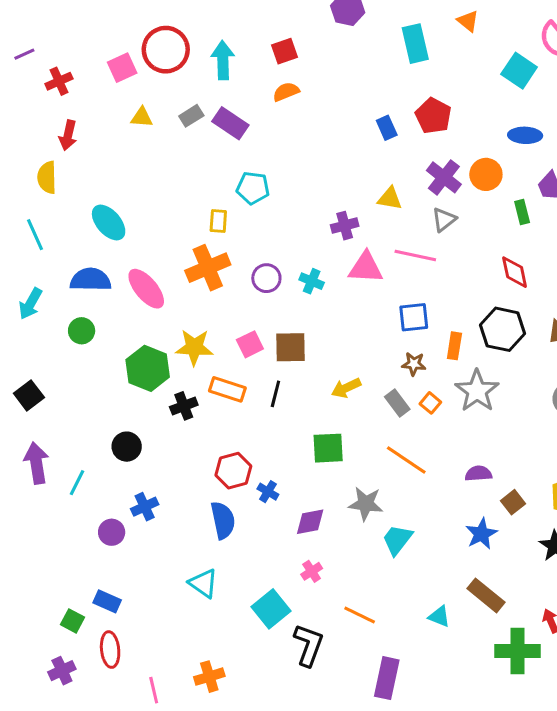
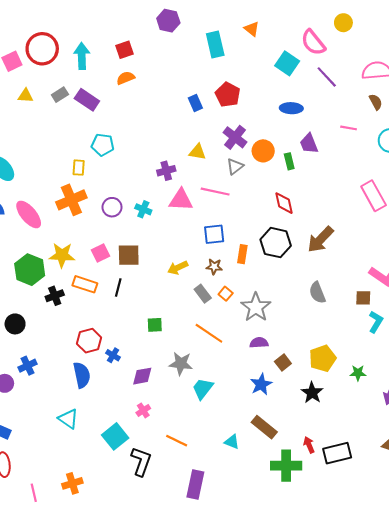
orange circle: (486, 174) -> (263, 151), moved
yellow arrow: (346, 388) -> (178, 268), moved
gray star: (477, 391) -> (256, 307), moved
green square: (328, 448) -> (155, 325), size x0.7

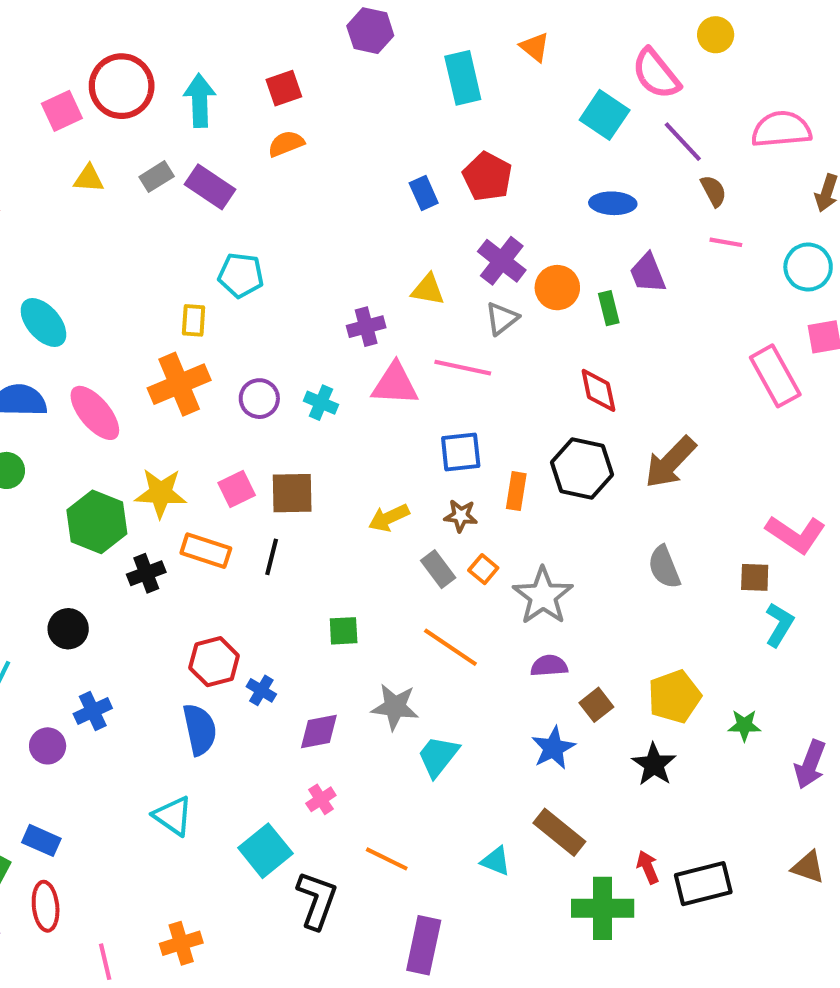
brown semicircle: (376, 102) -> (714, 191), moved

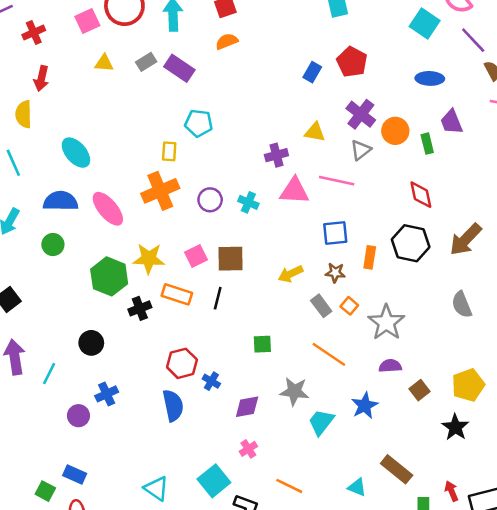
blue rectangle: (424, 193) -> (312, 72), turned 54
blue star: (553, 748) -> (365, 405), moved
cyan triangle: (173, 816) -> (156, 489), moved

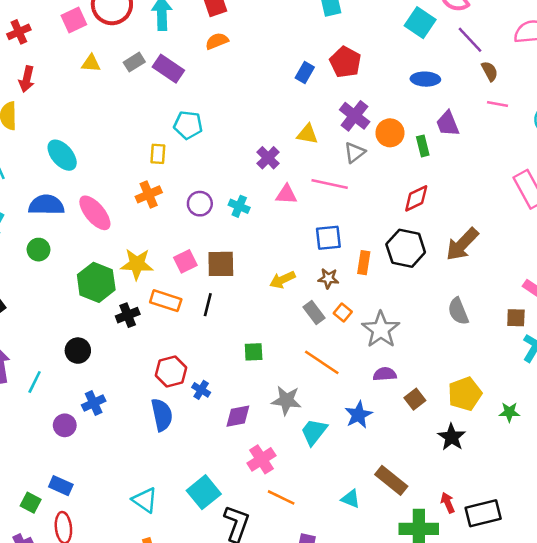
purple cross: (276, 155) -> (268, 158), turned -30
orange cross: (160, 191) -> (149, 194), size x0.7
pink triangle: (294, 191) -> (286, 194), size x0.7
red diamond: (421, 195) -> (416, 198), turned 76
pink cross: (248, 449) -> (261, 459), moved, size x1.5

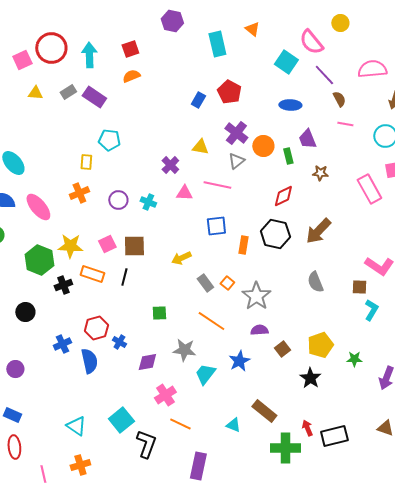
brown star: (328, 278) -> (320, 173), moved
blue cross: (94, 403) -> (62, 344), moved

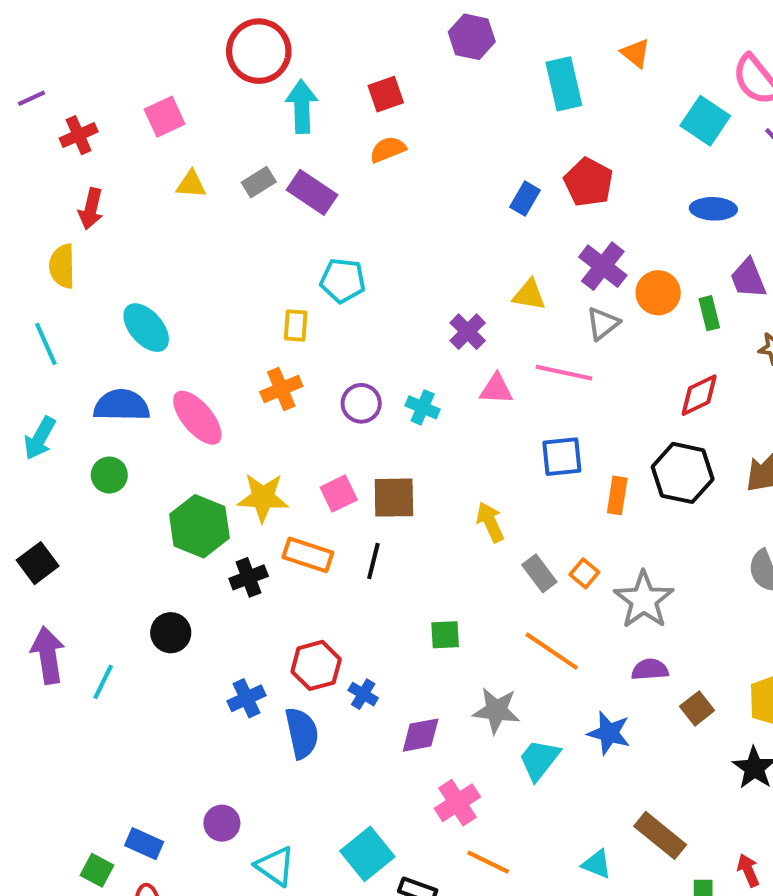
red circle: (51, 48) -> (259, 51), moved
yellow arrow: (181, 258) -> (490, 522), turned 90
blue star: (239, 361) -> (609, 733), turned -30
purple circle: (15, 369) -> (222, 823), moved

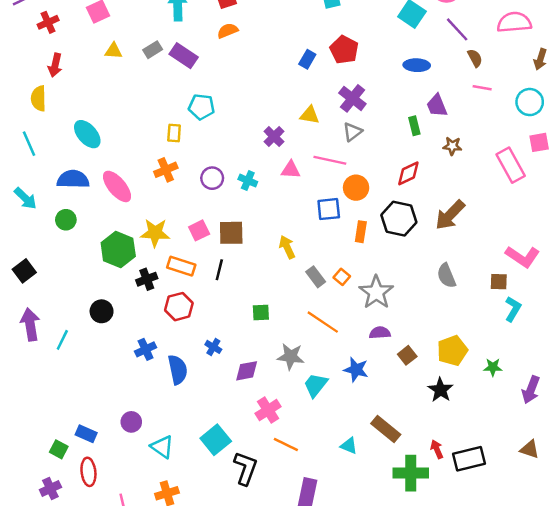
orange circle: (658, 293) -> (356, 188), moved
cyan arrow: (40, 438) -> (25, 198), turned -75
red hexagon: (316, 665) -> (179, 307), moved

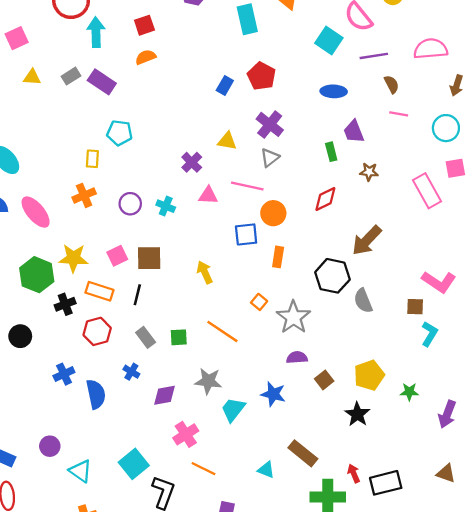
purple line: (457, 29) -> (374, 56), turned -56
black hexagon: (399, 219) -> (332, 276), moved
gray rectangle: (316, 277) -> (146, 337), moved
orange line: (323, 322) -> (222, 331), moved

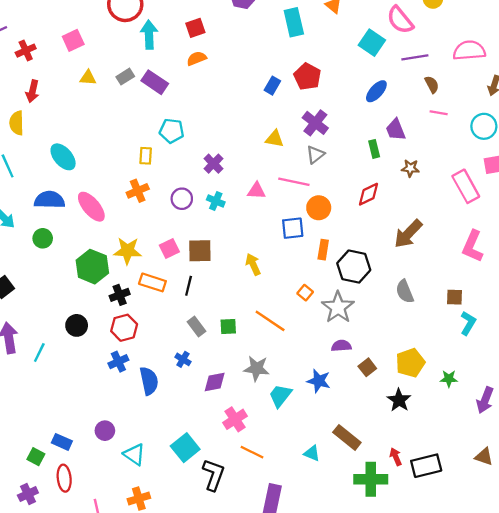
blue ellipse: (334, 91) -> (376, 91), turned -50
purple cross: (192, 162) -> (213, 164), moved
black hexagon: (332, 276) -> (354, 267), moved
pink L-shape: (439, 282) -> (473, 246), moved, turned 80
red hexagon: (97, 331) -> (124, 328), moved

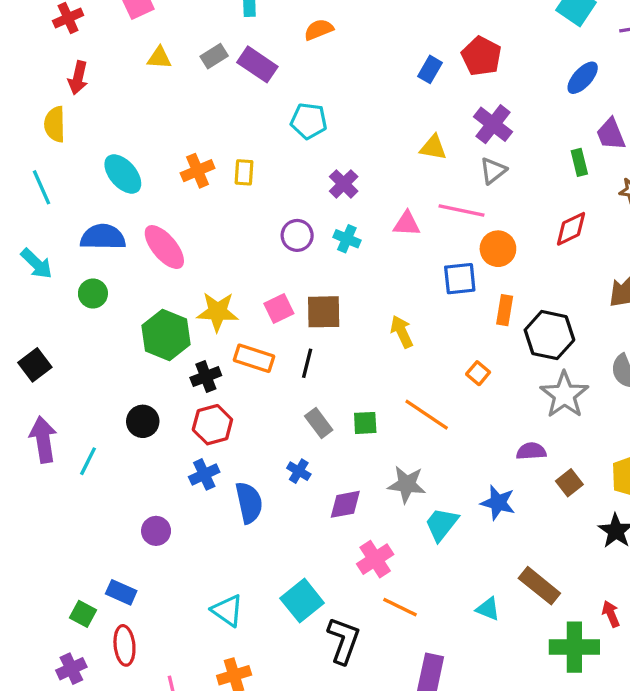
cyan pentagon: (172, 131) -> (309, 121), moved
orange cross: (138, 191) -> (198, 171), moved
gray star: (338, 307) -> (564, 395), moved
purple circle: (105, 431) -> (156, 531), moved

